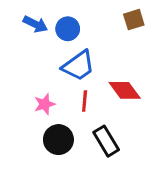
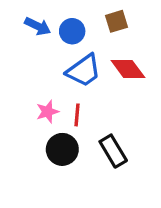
brown square: (134, 20) -> (116, 21), moved
red diamond: (125, 90) -> (128, 69), moved
red line: (85, 101) -> (77, 115), moved

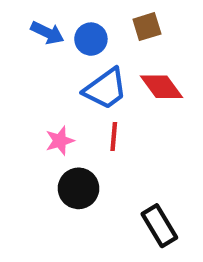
red line: (77, 115) -> (114, 137), moved
black rectangle: (113, 151) -> (159, 226), moved

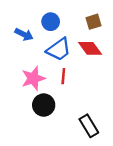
brown square: (147, 27) -> (93, 22), moved
blue arrow: (47, 33) -> (24, 34), moved
pink star: (60, 141) -> (33, 78), size x1.5

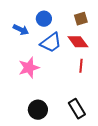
red line: (63, 76) -> (81, 66), moved
black circle: (44, 105) -> (38, 110), moved

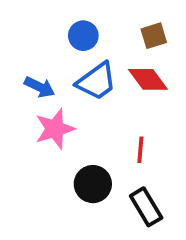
blue arrow: (21, 30) -> (40, 87), moved
red line: (81, 66) -> (140, 150), moved
black circle: (38, 110) -> (93, 184), moved

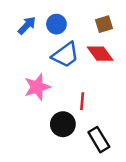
blue arrow: (40, 87) -> (27, 25), moved, turned -72
red line: (140, 150) -> (82, 101), moved

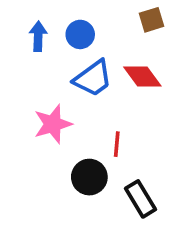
brown square: (104, 24) -> (151, 20), moved
blue arrow: (27, 25) -> (38, 36), turned -42

